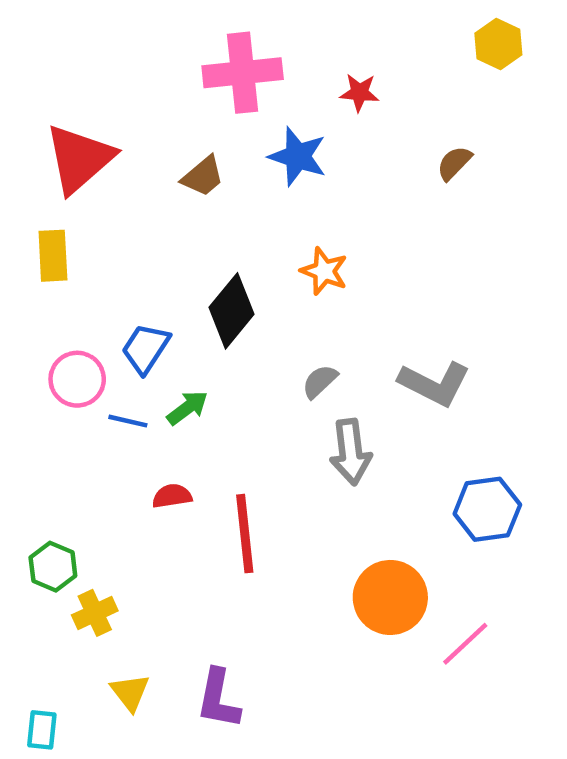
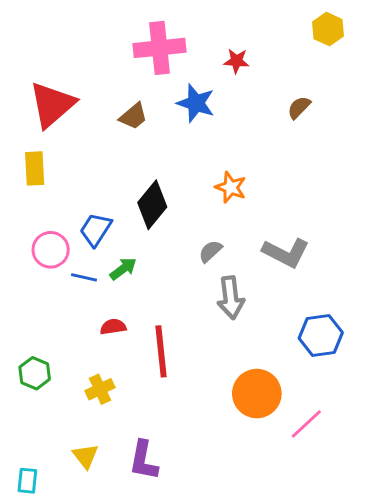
orange star: (324, 271) -> (231, 187), moved
yellow cross: (95, 613) -> (100, 389), moved

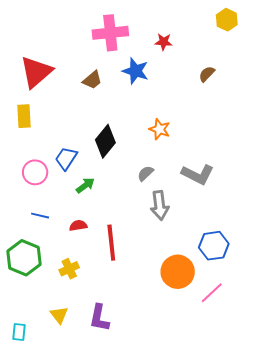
blue line: (84, 277) -> (40, 216), moved
blue hexagon: (321, 335) -> (214, 246), moved
green hexagon: (35, 373) -> (24, 258), size x1.6

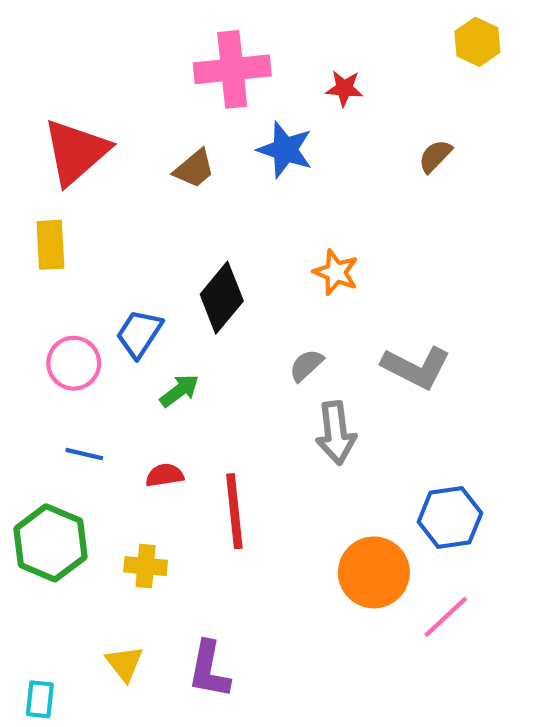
yellow cross: (69, 269) -> (146, 566), turned 30

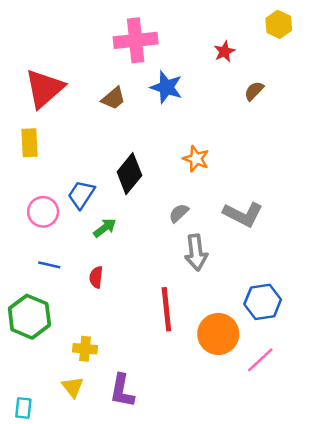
red star: (344, 88) -> (224, 51), moved, turned -30
red semicircle: (165, 475) -> (96, 277), turned -75
red line: (234, 511) -> (166, 309), moved
yellow cross: (146, 566) -> (85, 349), moved

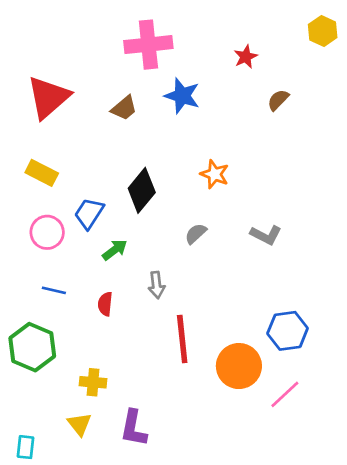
yellow hexagon: (279, 24) -> (323, 31), moved
yellow rectangle: (29, 143) -> (42, 173), moved, turned -60
gray L-shape: (243, 214) -> (266, 235), size x0.7
gray arrow: (196, 253) -> (157, 285), moved, size x0.7

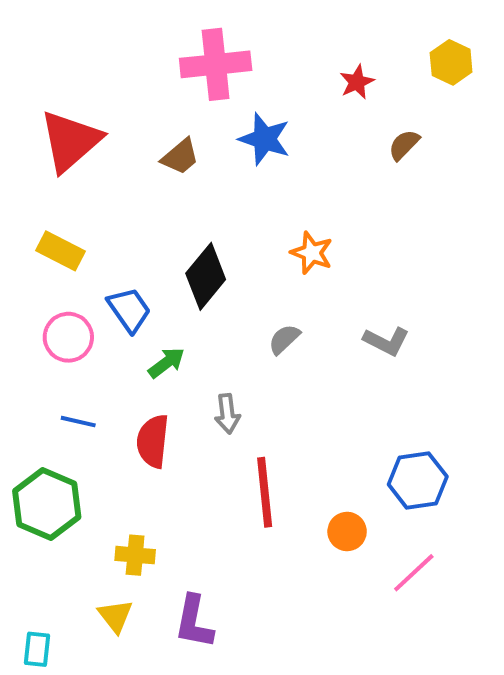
yellow hexagon: (323, 31) -> (451, 62), moved
blue trapezoid: (89, 213) -> (129, 310), turned 112
red semicircle: (105, 304) -> (153, 441), size x1.5
orange circle: (239, 366) -> (347, 532), size x0.6

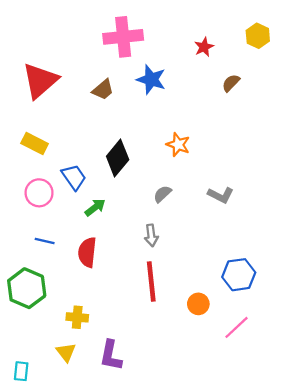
gray arrow: (227, 414) -> (151, 235), moved

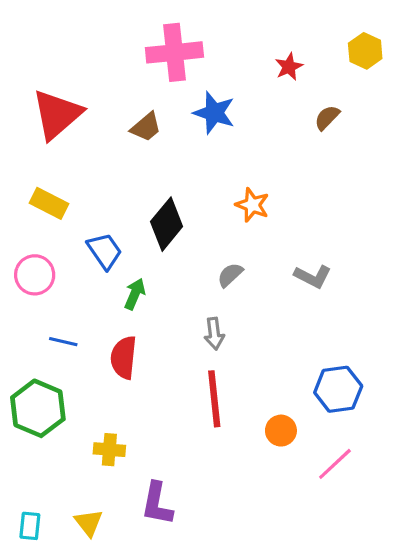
pink circle: (39, 193) -> (35, 275), moved
green arrow: (95, 207) -> (135, 294), turned -30
yellow triangle: (66, 352) -> (89, 523), moved

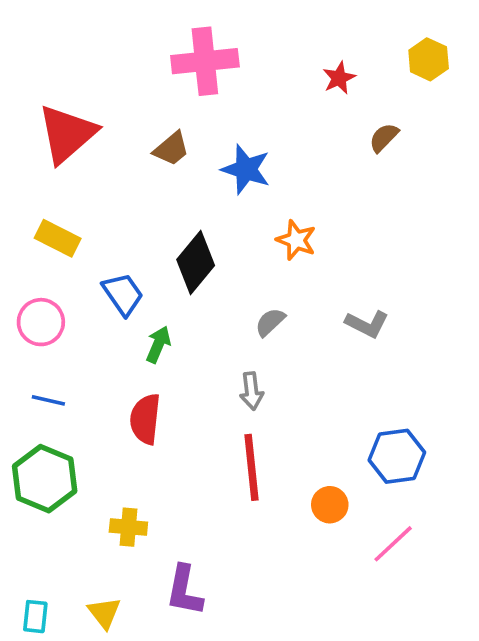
blue star: (214, 113) -> (246, 169), moved
blue line: (63, 342) -> (48, 400), moved

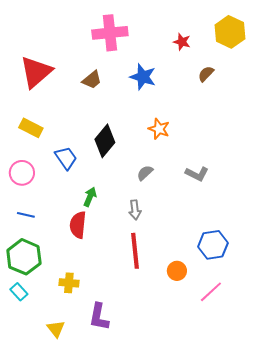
yellow hexagon: (429, 59) -> (230, 32), size x1.4
red star: (339, 78) -> (182, 42), turned -30
blue star: (246, 169) -> (143, 77), moved
green arrow: (158, 344) -> (90, 197), moved
cyan rectangle: (35, 617) -> (19, 292), moved, turned -48

